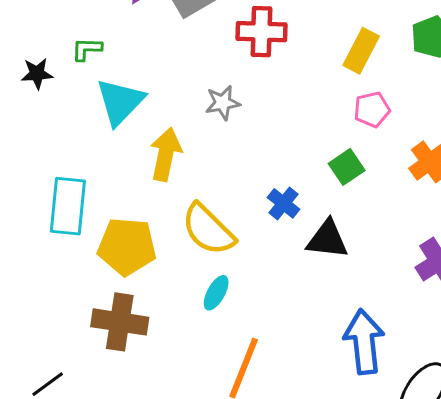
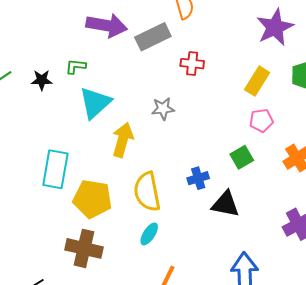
red cross: (261, 32) -> (192, 64), size x0.7
blue cross: (283, 203) -> (198, 178), turned 30
yellow semicircle: (208, 229) -> (147, 192), turned 30

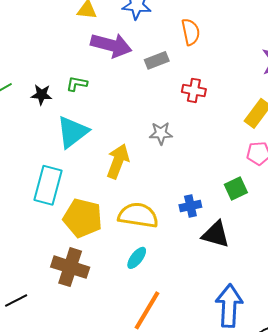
gray rectangle: (153, 37) -> (157, 60), size x0.7
cyan triangle: (95, 103) -> (72, 132), moved
yellow semicircle: (147, 192) -> (138, 215), turned 105

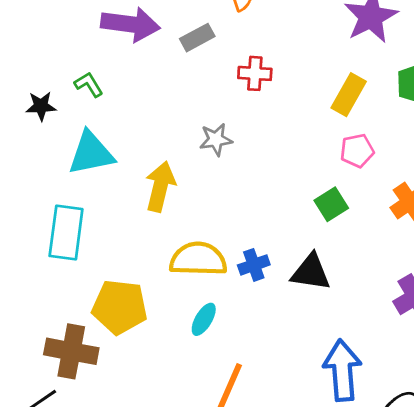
green L-shape: (77, 84) -> (89, 85), turned 55
cyan triangle: (72, 132) -> (91, 153), turned 33
blue cross: (190, 206) -> (254, 265), moved
yellow pentagon: (83, 218) -> (120, 307), moved
brown cross: (70, 267) -> (71, 351), moved

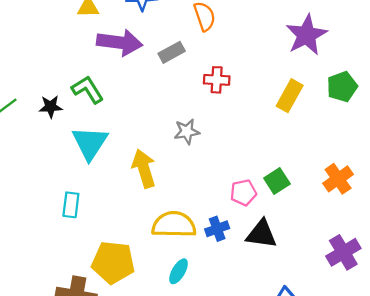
green L-shape: (89, 85) -> (88, 90), size x1.4
pink pentagon: (357, 151) -> (243, 193), moved
cyan triangle: (91, 153) -> (90, 143), turned -45
yellow arrow: (160, 187) -> (144, 168), turned -30
cyan rectangle: (66, 233) -> (71, 205), size x0.6

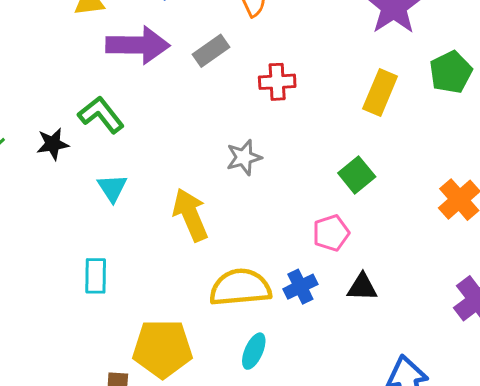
cyan triangle: (90, 143) -> (112, 188), size x0.6
green square: (277, 181) -> (357, 175), moved
black triangle: (261, 234) -> (362, 287), size x0.7

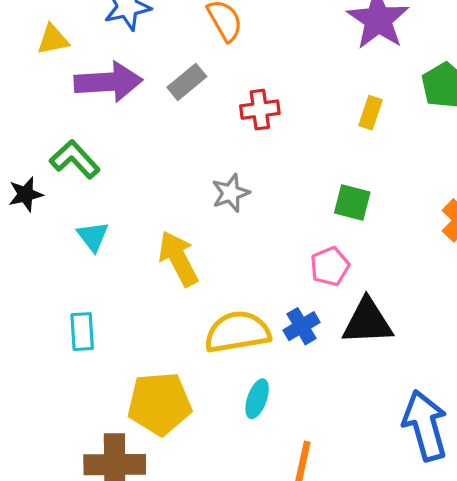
yellow rectangle: (380, 93) -> (371, 113), size x0.7
green square: (357, 175) -> (352, 202), turned -32
black triangle: (362, 287) -> (367, 322), size x1.6

